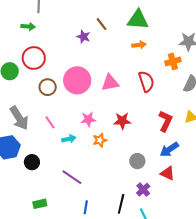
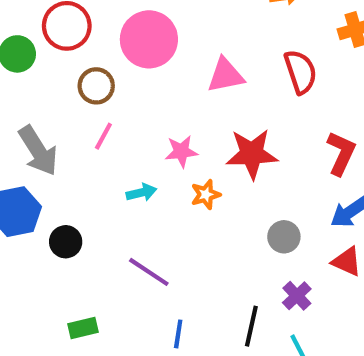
pink circle: (77, 80) -> (149, 39), moved
red star: (122, 121) -> (252, 154), size x1.4
pink line: (50, 122) -> (103, 136), moved, turned 64

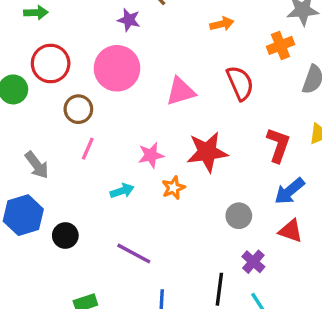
gray arrow: (38, 151) -> (37, 165), size x0.7

